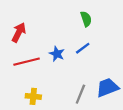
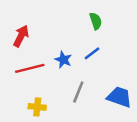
blue trapezoid: (107, 87) -> (119, 97), turned 40
gray line: (80, 94) -> (78, 92), moved

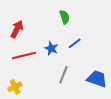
green semicircle: (96, 21) -> (64, 17), moved
yellow cross: (37, 107) -> (15, 87), moved, turned -32

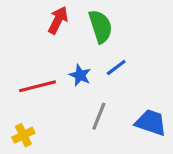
green semicircle: (64, 17) -> (100, 26), size x1.5
red arrow: (17, 29) -> (58, 20), moved

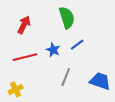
red arrow: (58, 20) -> (24, 25), moved

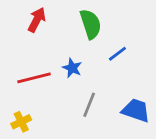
red arrow: (24, 25) -> (37, 20), moved
blue line: (77, 45) -> (117, 54), moved

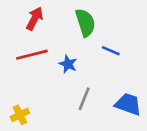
blue line: (117, 54) -> (111, 51), turned 60
red line: (34, 78) -> (32, 55), moved

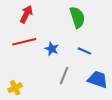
green semicircle: (85, 23) -> (77, 17), moved
blue line: (111, 51) -> (84, 51), moved

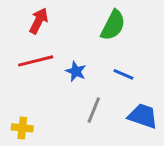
green semicircle: (77, 17) -> (113, 25), turned 45
yellow cross: (15, 88) -> (22, 128), turned 32

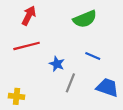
green semicircle: (113, 25) -> (85, 19), turned 40
blue star: (76, 71) -> (57, 64), moved

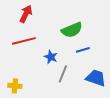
green semicircle: (85, 19) -> (72, 30), moved
blue line: (93, 56) -> (83, 50), turned -40

